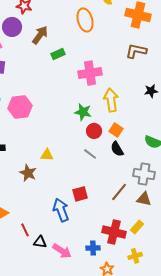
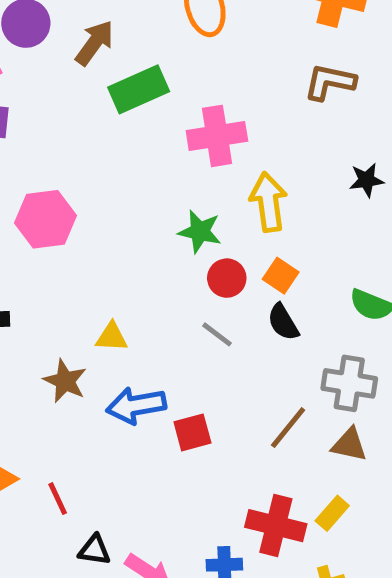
green rectangle: (58, 54) -> (139, 89), size x1.6
blue arrow: (61, 210) -> (136, 405), moved, turned -80
red line: (25, 230) -> (58, 499), moved

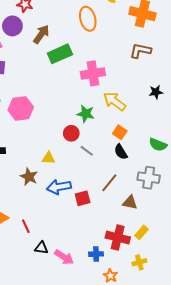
yellow arrow: (268, 202) -> (115, 101), turned -45
red circle: (227, 278) -> (71, 133), moved
gray line: (217, 334) -> (87, 151), moved
brown line: (288, 428) -> (109, 183), moved
brown triangle: (349, 445) -> (130, 202), moved

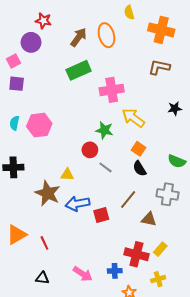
brown arrow: (41, 34) -> (79, 37), moved
brown star: (29, 177) -> (48, 193), size x1.4
black triangle: (41, 248) -> (42, 278), moved

